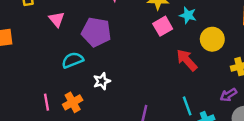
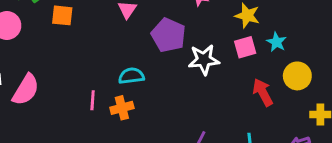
cyan semicircle: (73, 60) -> (131, 76), moved
white star: (102, 81) -> (204, 60), moved, size x1.5

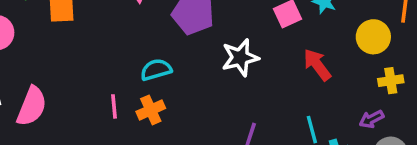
white star: (204, 60) -> (240, 58), moved
yellow circle: (297, 76) -> (373, 37), moved

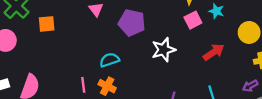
red arrow: (317, 65) -> (214, 52), turned 95
orange cross: (151, 110) -> (107, 86), turned -36

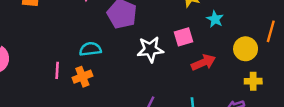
pink square: (193, 20) -> (184, 37), moved
orange cross: (107, 86) -> (82, 77), turned 30

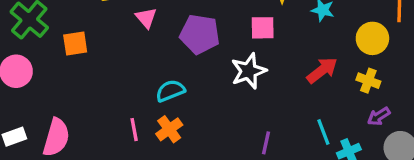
pink square: (184, 37) -> (263, 28), moved, turned 30
yellow cross: (253, 81) -> (368, 81), moved, turned 35

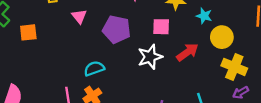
yellow circle: (372, 38) -> (222, 37), moved
red arrow: (322, 70) -> (187, 52), moved
yellow cross: (368, 81) -> (234, 67), size x1.5

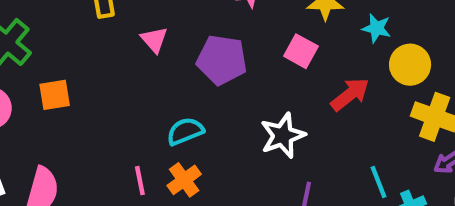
pink square: (161, 27) -> (301, 51), turned 30
orange square: (28, 32) -> (55, 95), moved
white star: (150, 57) -> (283, 135), moved

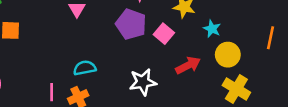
purple pentagon: (222, 60) -> (131, 24), moved

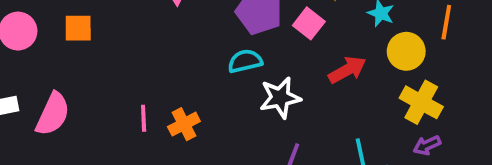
orange line: (271, 38) -> (446, 22), moved
cyan semicircle: (85, 68) -> (245, 61), moved

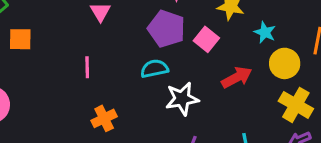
pink line: (144, 118) -> (87, 67), moved

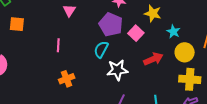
cyan semicircle: (154, 69) -> (101, 49), turned -54
yellow cross: (296, 105) -> (190, 79), turned -30

